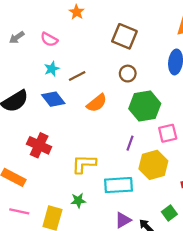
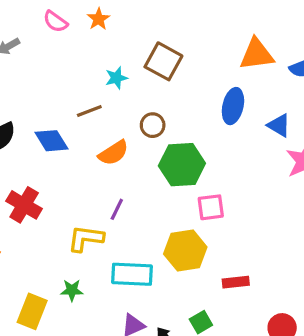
pink semicircle: (49, 39) -> (55, 22), moved
cyan star: (52, 69) -> (116, 78), moved
brown circle: (128, 74) -> (153, 125), moved
purple line: (130, 143) -> (117, 209), moved

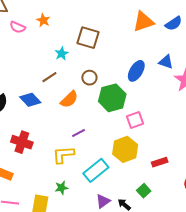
blue ellipse: (233, 106) -> (136, 71), moved, turned 30
purple line: (117, 209) -> (79, 133), turned 48
cyan rectangle: (132, 274) -> (96, 170), turned -30

